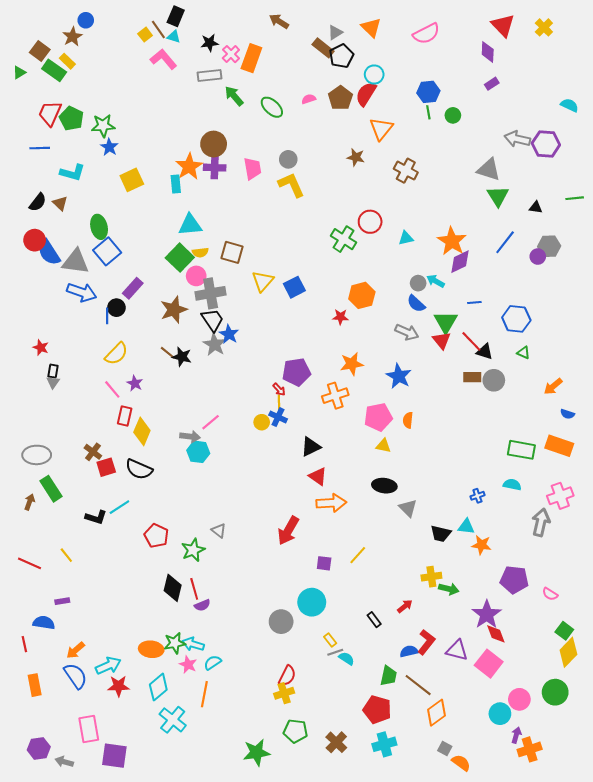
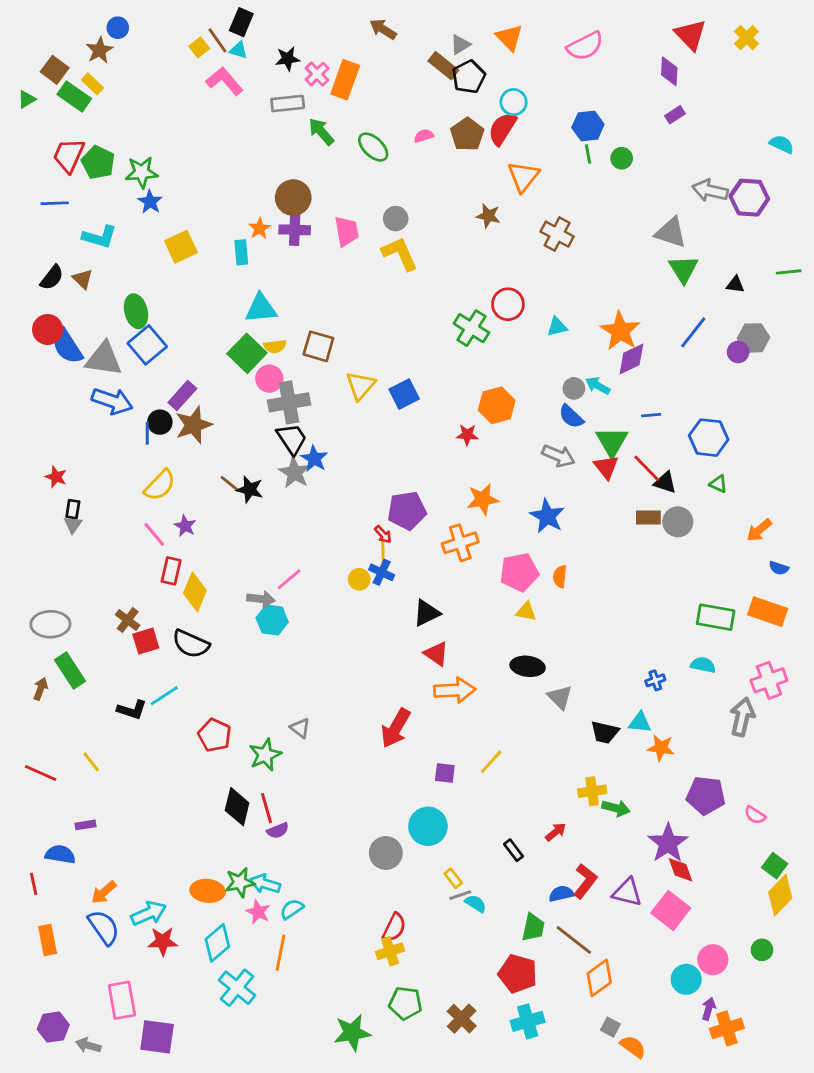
orange star: (189, 167) -> (260, 228), size x0.6
brown star: (174, 310) -> (194, 425), moved
green circle: (555, 692) -> (762, 950), size x0.6

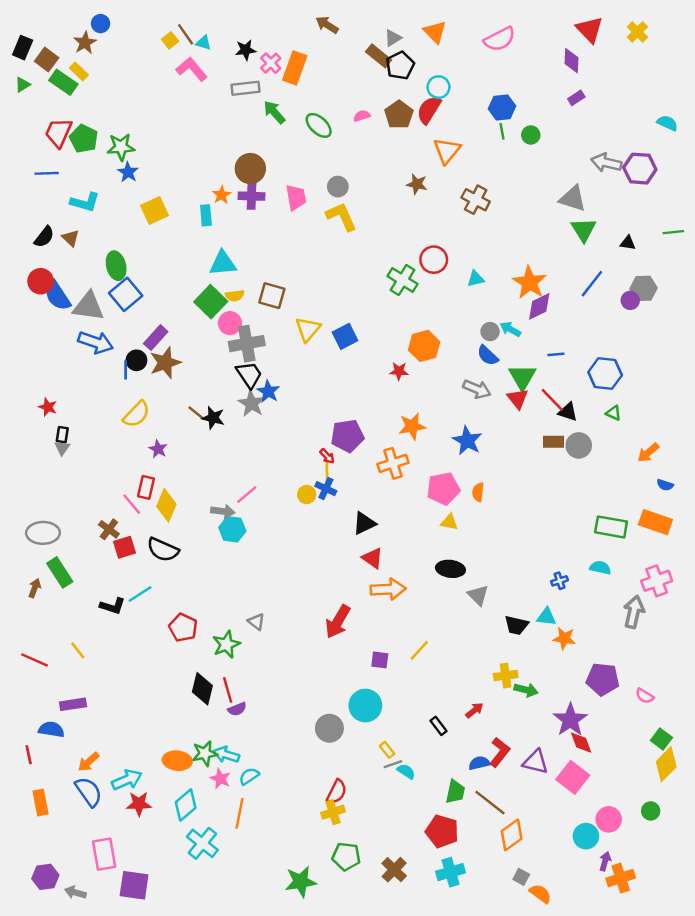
black rectangle: (241, 22) -> (23, 48), moved
pink line: (154, 534) -> (132, 504), moved
purple rectangle: (85, 825) -> (73, 704), size x1.5

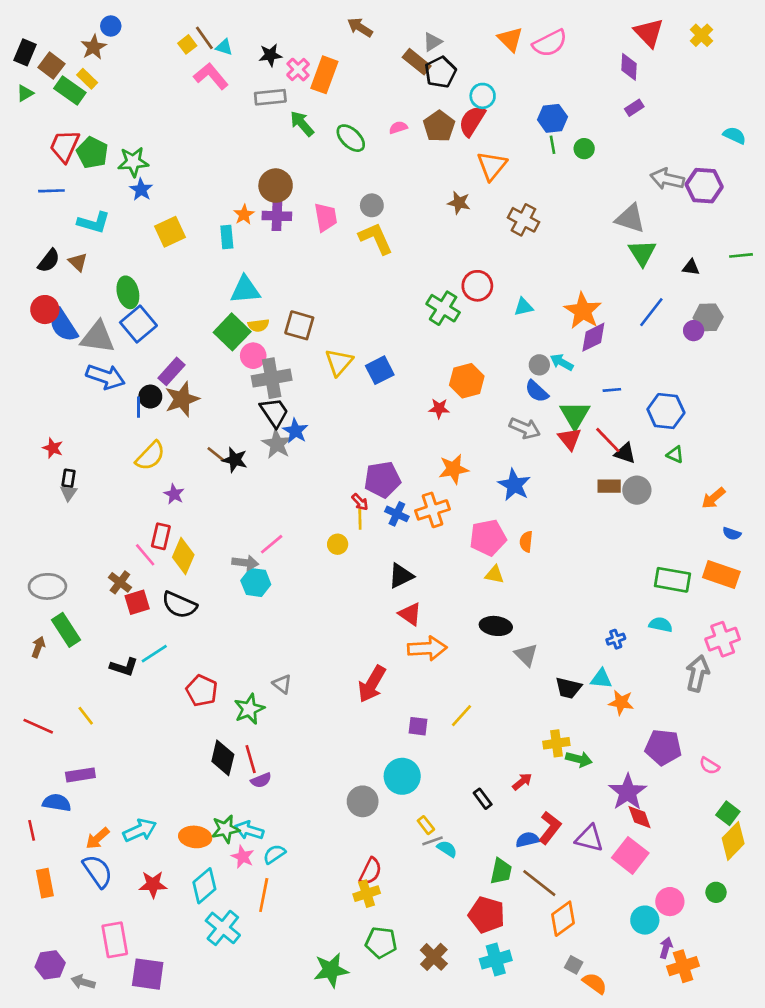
orange triangle: (435, 32) -> (510, 39), moved
blue cross: (326, 489) -> (397, 514), moved
cyan arrow: (127, 780) -> (140, 830), moved

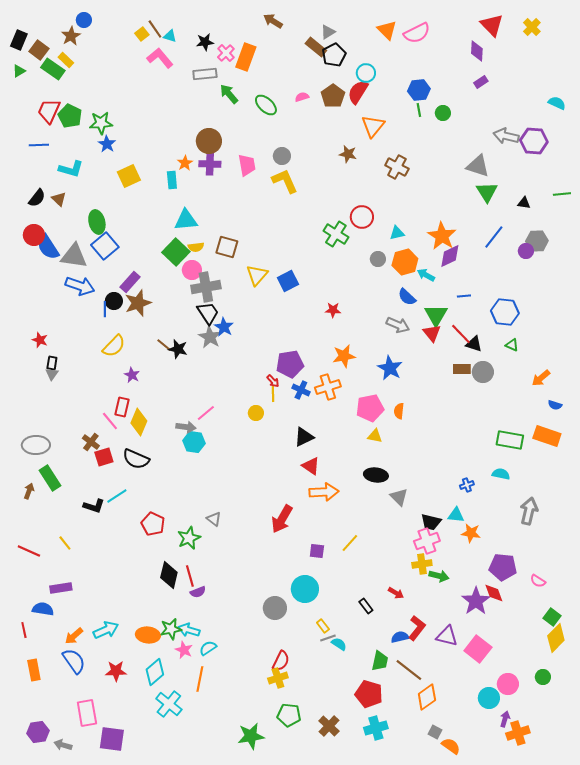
gray circle: (539, 365) -> (378, 259), moved
orange hexagon: (467, 381) -> (405, 262), moved
pink cross: (723, 639) -> (427, 541), moved
red arrow: (522, 782) -> (396, 593), turned 70
red diamond: (640, 817) -> (494, 593), moved

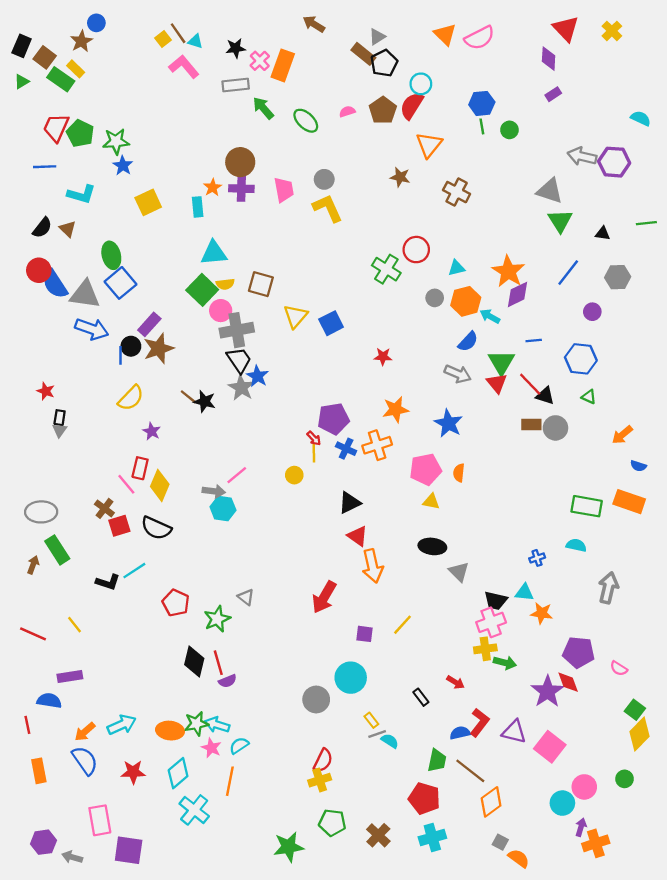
purple circle: (526, 251) -> (592, 312), moved
blue semicircle: (407, 297) -> (468, 342), turned -90
orange arrow: (324, 492) -> (373, 566), turned 80

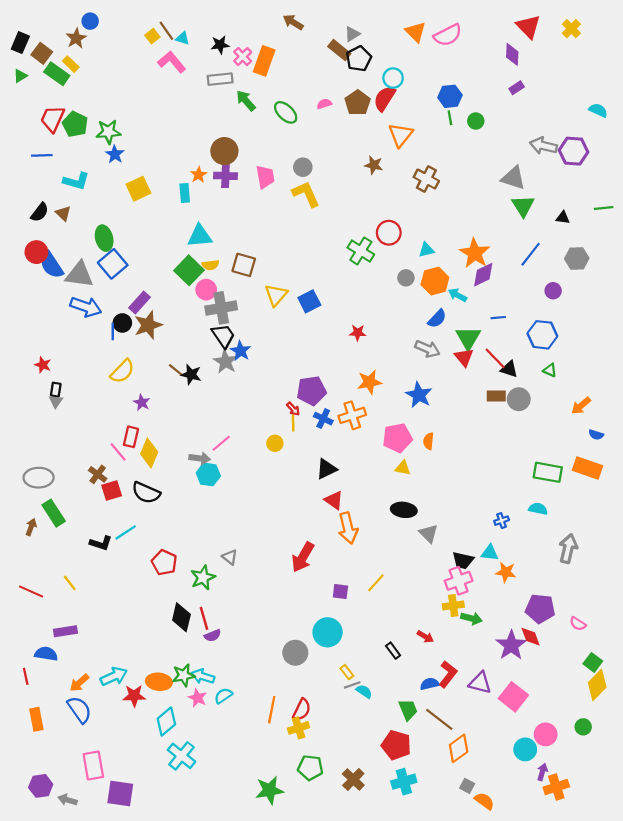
green trapezoid: (437, 760) -> (408, 710), turned -35
red star: (133, 772) -> (134, 696), moved
orange line: (230, 781) -> (272, 710), moved

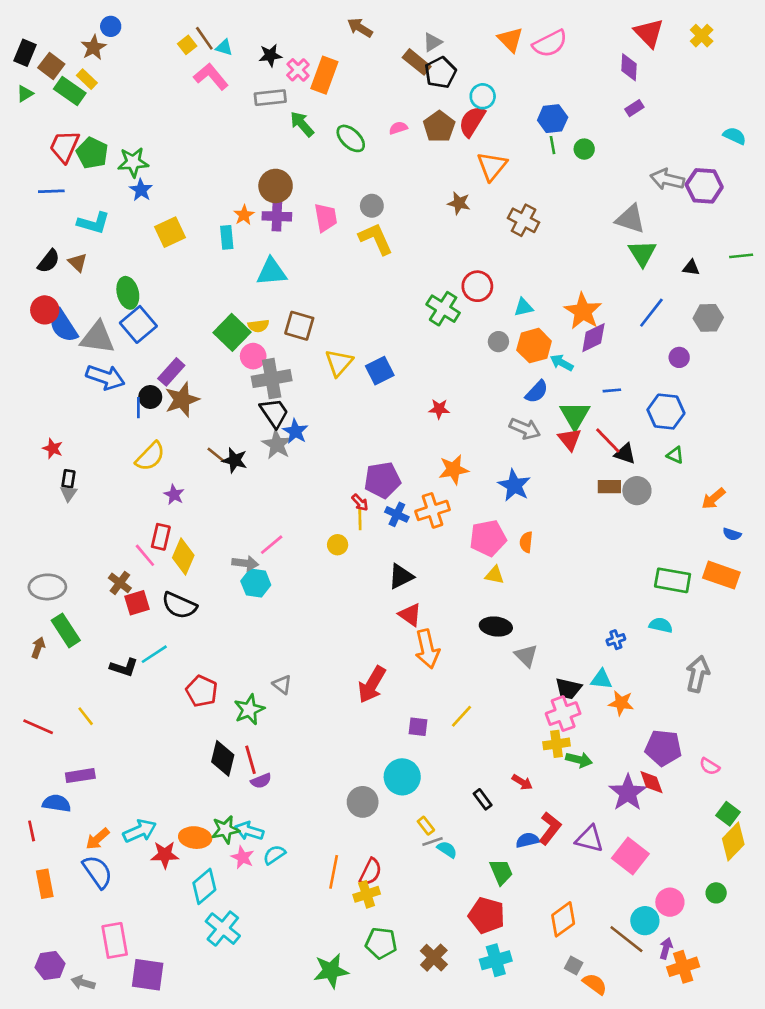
cyan triangle: (200, 236) -> (272, 272), moved
brown line: (439, 719) -> (626, 939), moved

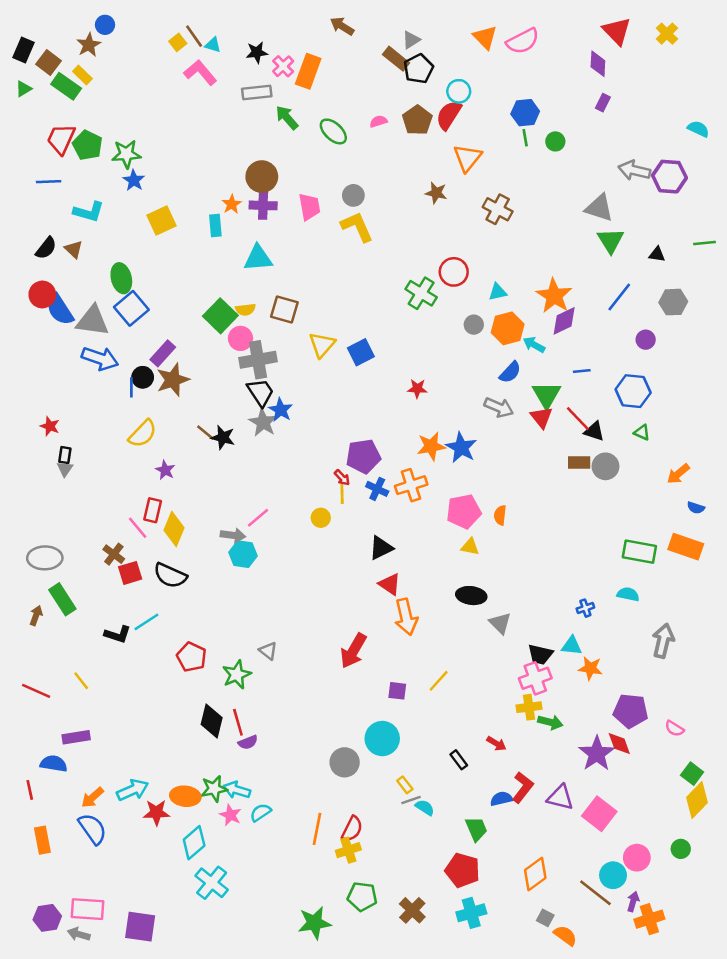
purple rectangle: (634, 108) -> (603, 103), turned -30
blue star: (514, 485) -> (461, 448), moved
pink rectangle: (115, 940) -> (87, 909), moved, turned -76

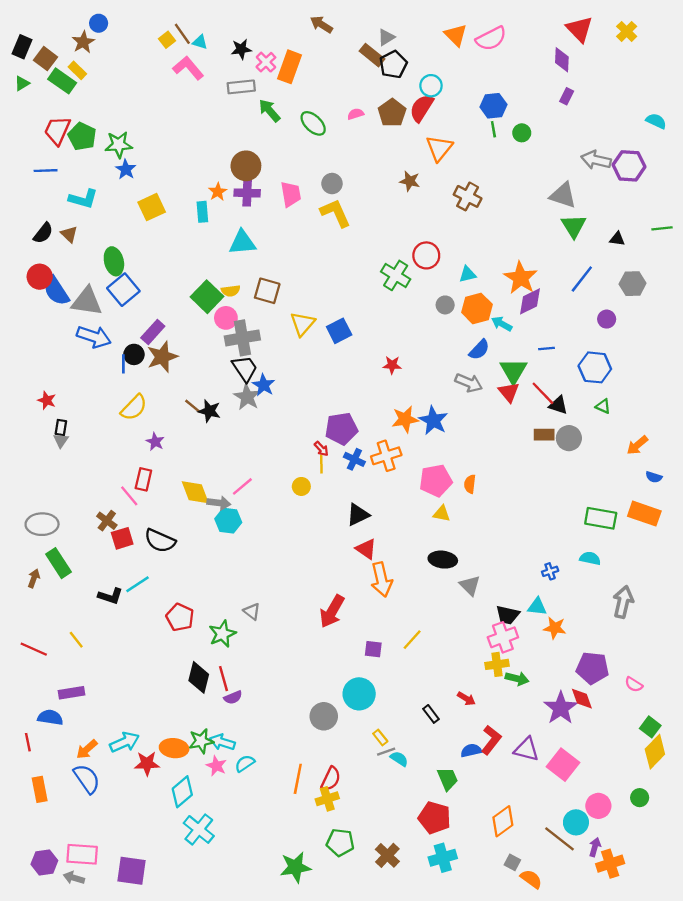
yellow diamond: (174, 529) -> (195, 492), moved, turned -44

